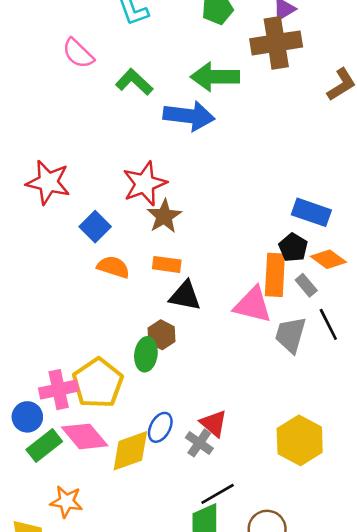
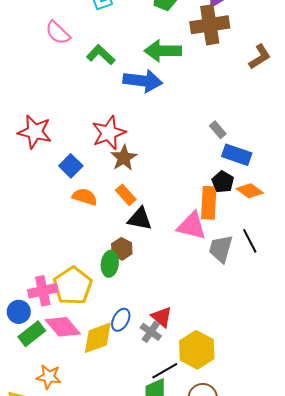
orange rectangle: (167, 264) -> (126, 195), turned 40
gray rectangle: (306, 285) -> (218, 130), moved
yellow hexagon: (300, 440) -> (197, 350), moved

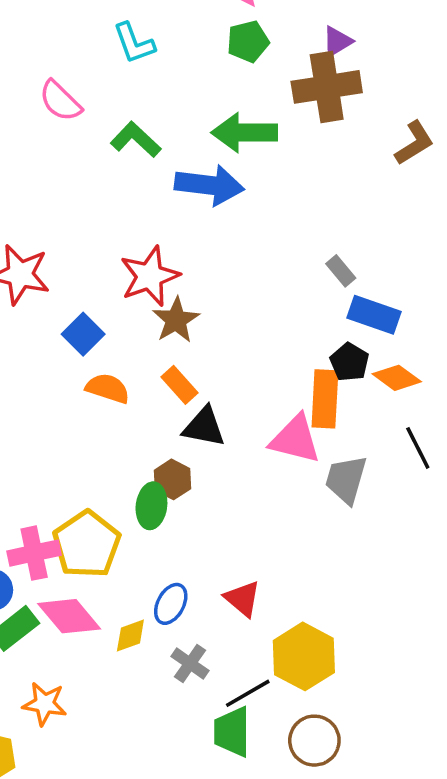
black line: (250, 241) -> (418, 448), moved
gray cross: (151, 332) -> (190, 663), moved
yellow diamond: (98, 338) -> (130, 635), size x0.6

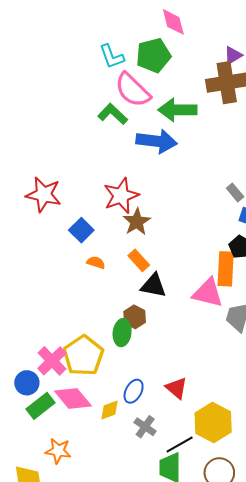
green pentagon: (248, 41) -> (153, 55), moved, size x1.4
pink semicircle: (60, 101) -> (133, 90), moved, size x1.4
orange semicircle: (108, 388) -> (96, 263), size x0.7
pink cross: (34, 553) -> (52, 361), turned -32

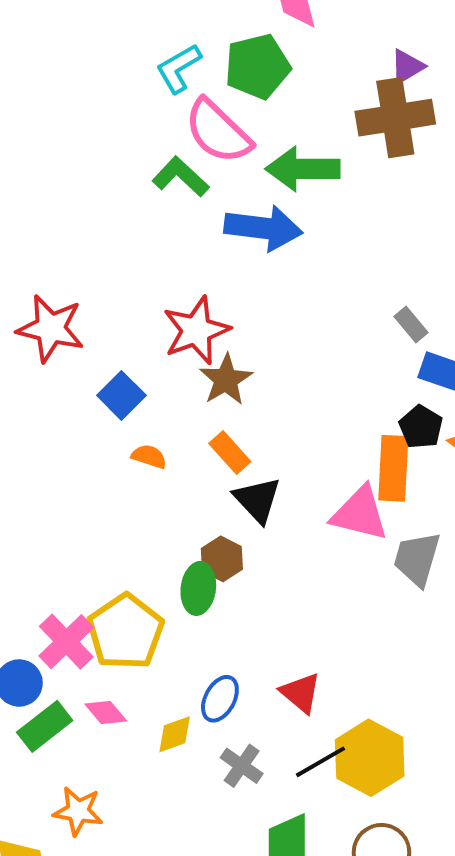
cyan L-shape: (112, 56) -> (179, 68), turned 80
black triangle: (153, 286) -> (257, 500), turned 36
pink diamond: (73, 398) -> (106, 713), size x0.6
black line: (180, 445) -> (320, 762), moved

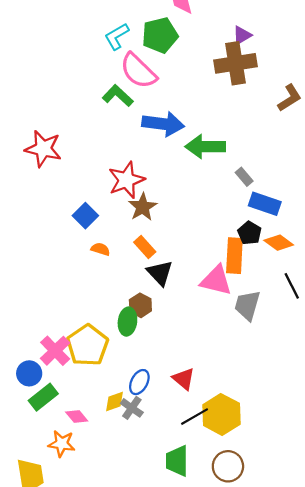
green arrow: (303, 169) -> (205, 147), moved
red star: (51, 328) -> (43, 149), moved
pink diamond: (106, 713) -> (77, 417), moved
gray cross: (242, 766) -> (132, 408), moved

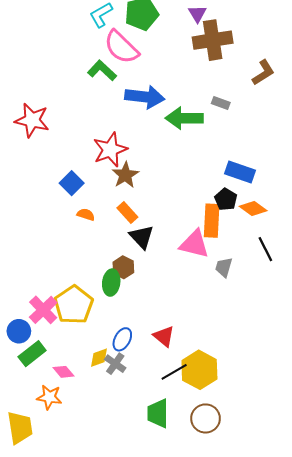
purple triangle: (242, 35) -> (197, 14), moved, turned -30
gray rectangle: (244, 177) -> (221, 103), moved, turned -30
gray trapezoid: (247, 305) -> (224, 267), size x0.7

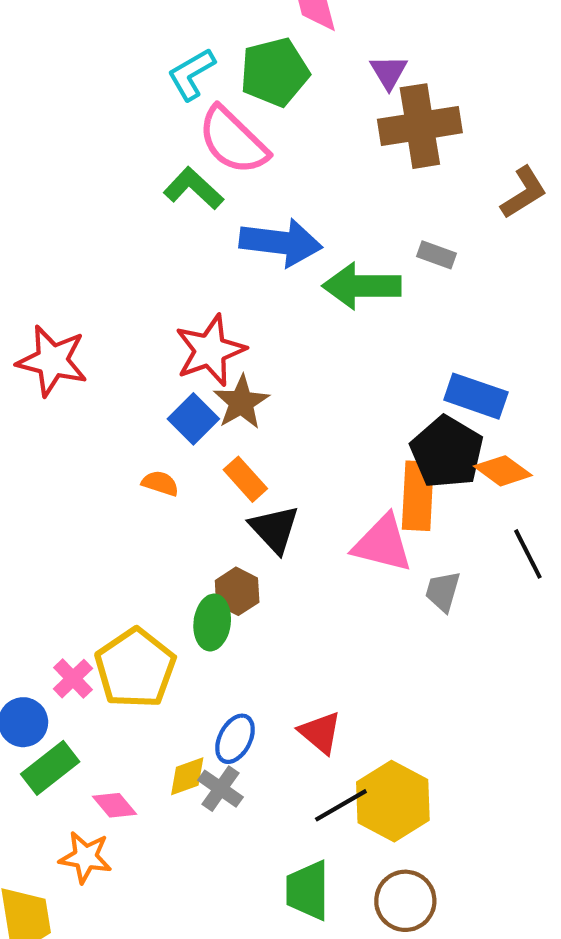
red star: (32, 120) -> (52, 361), moved
blue square: (72, 183) -> (193, 419), moved
black pentagon: (226, 199) -> (447, 452), size x1.6
pink cross: (43, 310) -> (73, 679), size x0.7

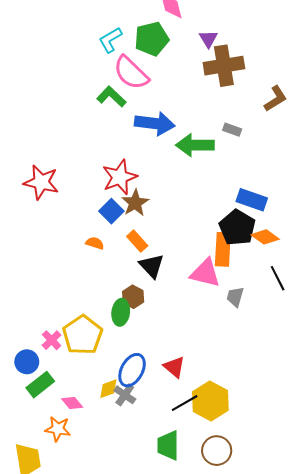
blue ellipse: (235, 739) -> (132, 370), size x1.4

